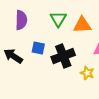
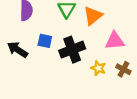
orange triangle: (82, 25) -> (93, 16), turned -36

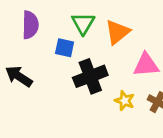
blue square: (45, 41) -> (65, 48), moved

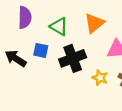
green triangle: (83, 23) -> (59, 27), moved, turned -30
blue square: (65, 48) -> (41, 50), moved

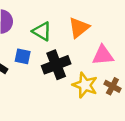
yellow star: (100, 78) -> (85, 85), size x1.5

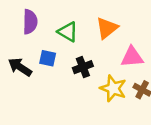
black cross: (56, 65) -> (83, 67), size x0.7

